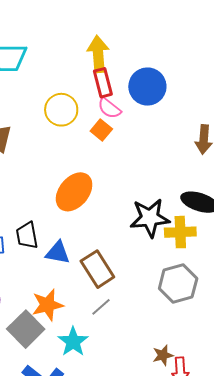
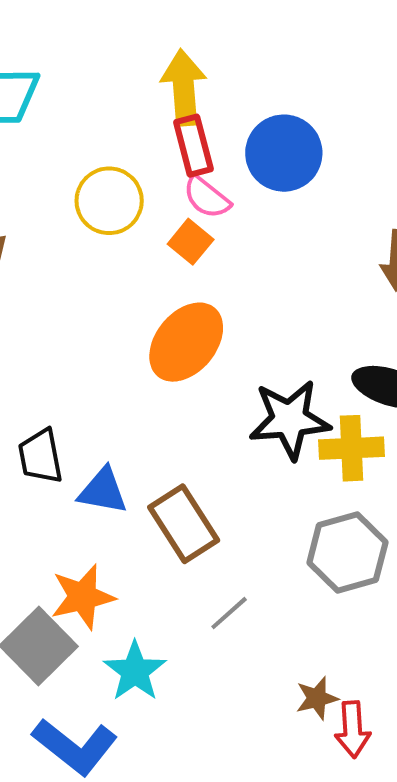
orange ellipse: (74, 192) -> (186, 342), moved
gray line: (101, 307) -> (229, 613), moved

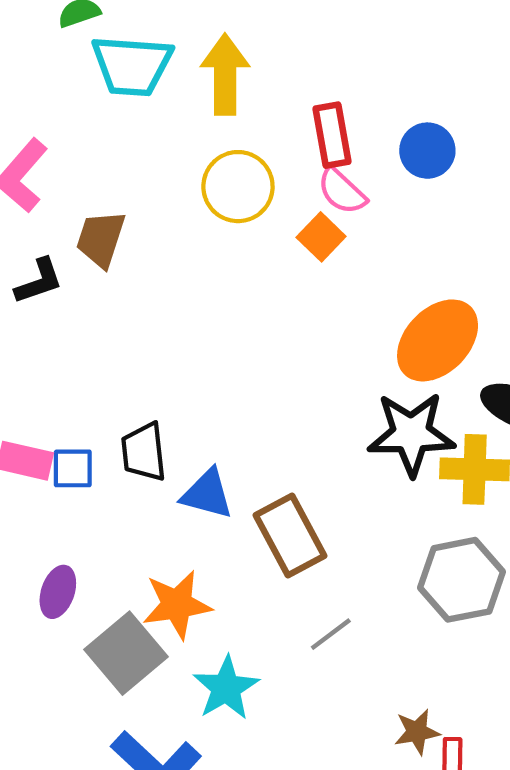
yellow arrow: (184, 87) -> (225, 75), moved
blue circle: (284, 153) -> (427, 151), size x0.7
orange ellipse: (186, 342) -> (438, 340), moved

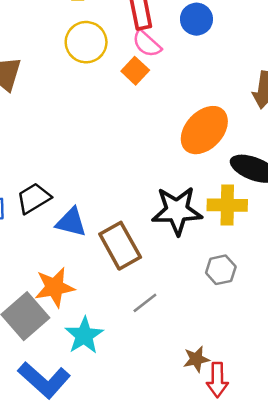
black star: (411, 434) -> (177, 211), moved
black trapezoid: (144, 452) -> (34, 198), turned 66
gray hexagon: (462, 580) -> (221, 270), size x0.6

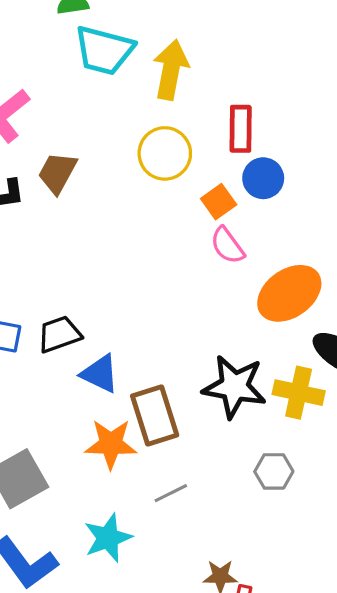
blue circle: (196, 19) -> (263, 178), moved
pink semicircle: (147, 44) -> (227, 245), moved
orange star: (55, 287) -> (111, 444), moved
cyan star: (84, 335) -> (108, 538), moved

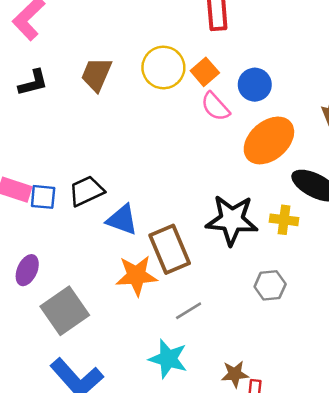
yellow circle: (165, 153) -> (163, 67), moved
brown trapezoid: (57, 173) -> (96, 74), moved
blue circle: (263, 178) -> (255, 85), moved
yellow cross: (299, 393) -> (284, 220), size x0.7
cyan star: (108, 538) -> (168, 359), moved, turned -30

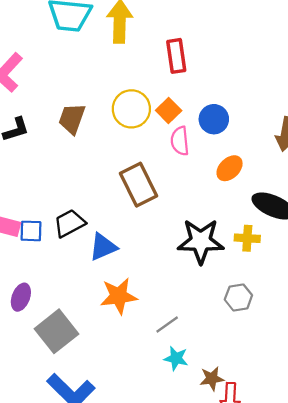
pink semicircle: (215, 107) -> (180, 141), turned 40
orange ellipse: (269, 140) -> (230, 168), size x0.6
blue triangle: (122, 220) -> (103, 247), turned -40
brown rectangle: (170, 249) -> (139, 185), moved
cyan star: (168, 359) -> (176, 358), moved, size x0.7

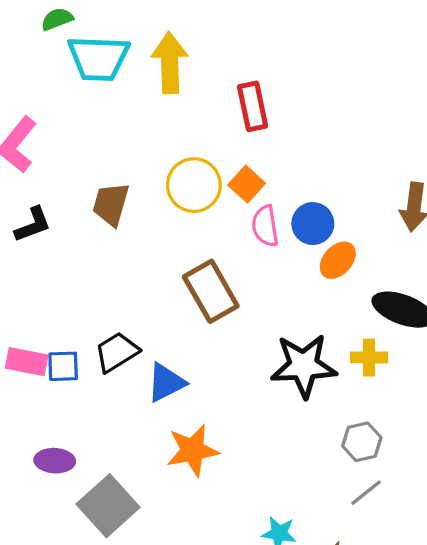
blue circle: (214, 119) -> (313, 224), moved
purple ellipse: (21, 297) -> (55, 461), turned 76
gray line: (167, 325) -> (366, 493), moved

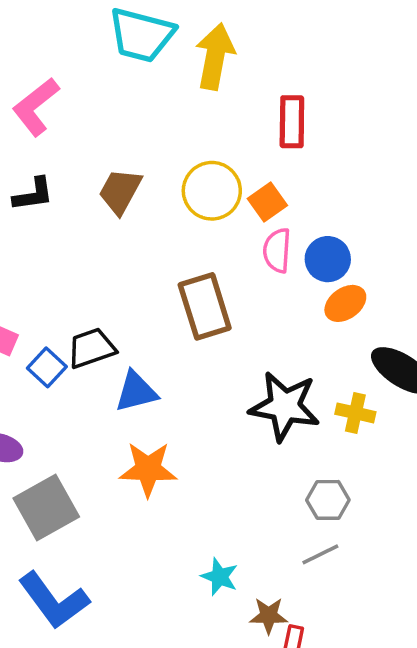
blue square: (63, 366) -> (47, 367), moved, turned 32

